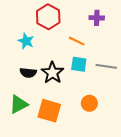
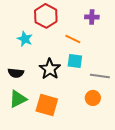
gray line: (106, 66) -> (100, 76), moved
black semicircle: (28, 73) -> (16, 73), moved
orange circle: (89, 103) -> (93, 98), moved

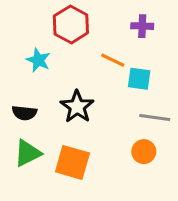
cyan square: (75, 61) -> (139, 79), moved

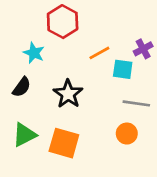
purple cross: (142, 26) -> (143, 49), moved, turned -30
orange line: (113, 60) -> (99, 53), turned -55
black semicircle: (24, 113) -> (22, 87), moved, turned -60

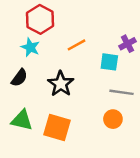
red hexagon: (63, 22) -> (40, 19), moved
orange line: (99, 53) -> (76, 45), moved
green triangle: (24, 135) -> (22, 120), turned 40

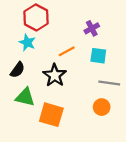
purple cross: (128, 44) -> (92, 28), moved
orange line: (76, 45) -> (67, 51), moved
green triangle: (22, 120) -> (25, 97), moved

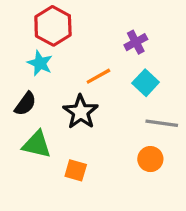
cyan square: (98, 56) -> (146, 83), turned 35
orange square: (51, 115) -> (76, 170), size x0.6

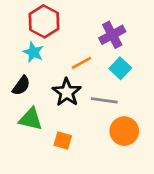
purple cross: (136, 42) -> (112, 35), size x1.4
gray line: (162, 123) -> (104, 100), moved
orange circle: (150, 159) -> (124, 131), size x1.4

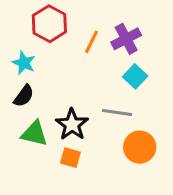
cyan star: (33, 52) -> (24, 63), moved
orange line: (81, 63) -> (92, 42), moved, turned -35
black star: (67, 92) -> (72, 125), moved

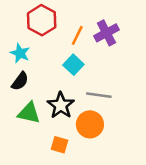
cyan square: (135, 76) -> (73, 65), moved
orange circle: (140, 147) -> (90, 124), moved
orange square: (70, 158) -> (59, 145), moved

